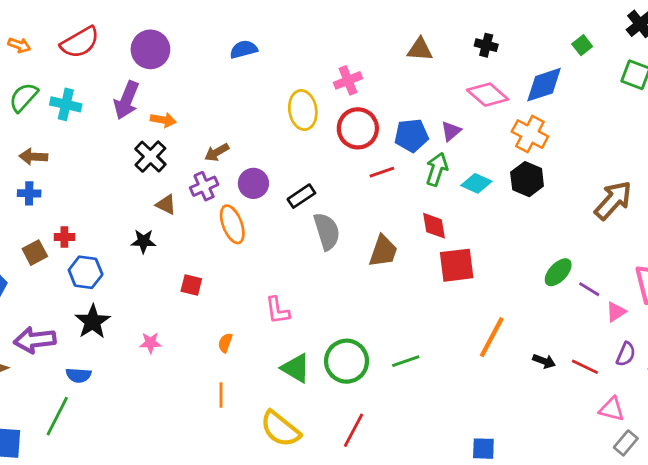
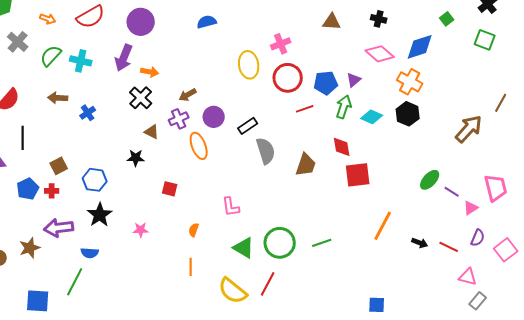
blue cross: (29, 193) -> (88, 113), moved, turned -35
red cross: (64, 237) -> (52, 191), moved
red line: (354, 430) -> (268, 284), moved

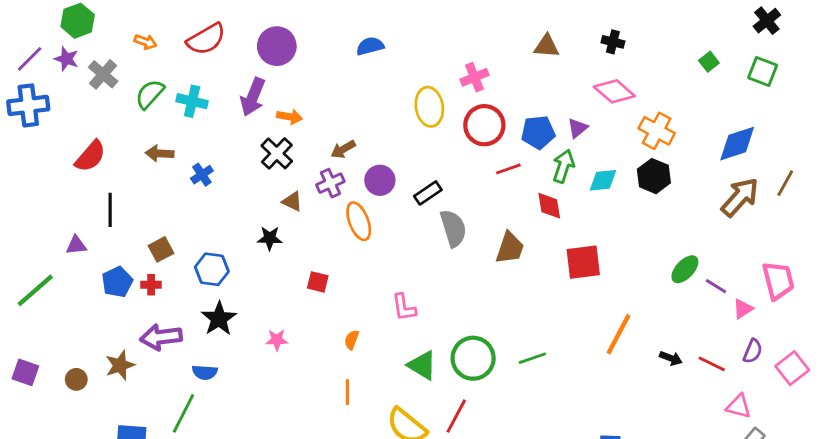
green square: (447, 19) -> (709, 62), moved
blue diamond: (420, 47) -> (737, 144), moved
brown line: (501, 103) -> (785, 183), moved
cyan diamond: (372, 117) -> (603, 180), turned -30
red diamond: (342, 147) -> (549, 206), moved

